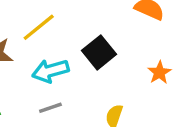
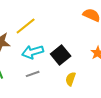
black square: (99, 52) -> (61, 55), moved

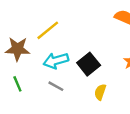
gray line: (33, 74) -> (56, 86), turned 48

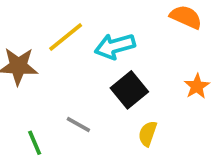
cyan arrow: (56, 61) -> (115, 46), moved
green line: (17, 84) -> (35, 143), moved

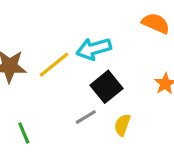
yellow line: (66, 37) -> (54, 65), moved
gray line: (78, 125) -> (86, 117), moved, turned -60

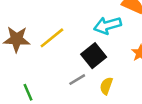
cyan arrow: (94, 49) -> (108, 25), moved

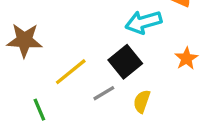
yellow line: (52, 38) -> (71, 72), moved

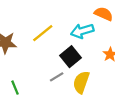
yellow line: (71, 72) -> (43, 33), moved
yellow semicircle: (142, 101) -> (81, 82), size x1.5

